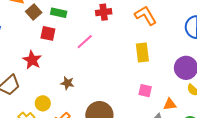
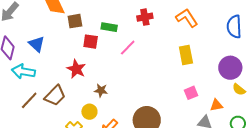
brown square: (34, 12) -> (75, 21), turned 35
green rectangle: (59, 13) -> (109, 27), moved
brown star: (67, 83) -> (101, 90), moved
pink square: (145, 91) -> (191, 93), turned -32

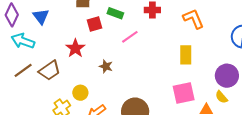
red square: (91, 42) -> (94, 24), turned -35
yellow semicircle: (239, 89) -> (221, 97), moved
brown star: (101, 90) -> (106, 66), moved
pink square: (191, 93) -> (184, 93), size x1.6

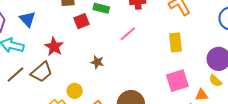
pink line: (130, 37) -> (128, 34), moved
red star: (75, 48) -> (54, 47), moved

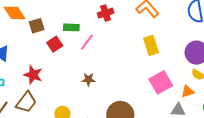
pink line: (128, 34) -> (87, 42), moved
brown star: (97, 62) -> (88, 79), moved

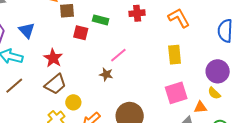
pink line: (87, 42) -> (118, 55), moved
red square: (55, 44) -> (81, 33), turned 35
brown trapezoid: (26, 102) -> (55, 84), moved

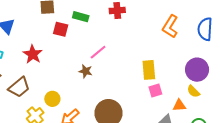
orange L-shape: (179, 18) -> (170, 26), moved, turned -120
yellow rectangle: (175, 55) -> (149, 70), moved
brown trapezoid: (55, 84) -> (19, 87), moved
pink square: (176, 93) -> (155, 91), size x0.6

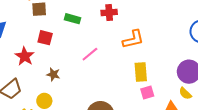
orange L-shape: (170, 26) -> (133, 39), moved, turned -135
red square: (61, 29) -> (45, 38), moved
brown star: (86, 71) -> (53, 74), moved

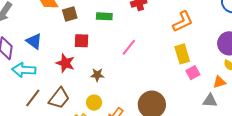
orange L-shape: (133, 39) -> (183, 22), moved

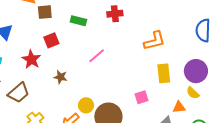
red square: (81, 41) -> (51, 40), turned -35
yellow rectangle: (182, 54) -> (164, 73), moved
pink square: (193, 73) -> (142, 97), moved
yellow circle: (94, 103) -> (86, 105), moved

